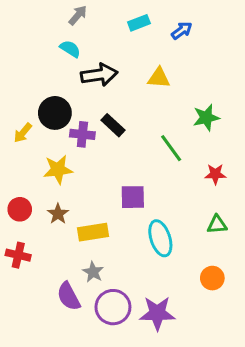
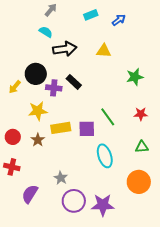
green line: (171, 148) -> (108, 117), moved
yellow rectangle: (93, 232) -> (61, 128), moved
orange circle: (212, 278) -> (139, 182), size x1.5
purple semicircle: (69, 296) -> (30, 194), moved, turned 60

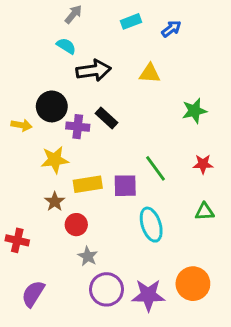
yellow arrow: (15, 87) -> (22, 125), turned -120
red circle: (13, 137) -> (76, 225), moved
orange circle: (139, 182) -> (193, 284), moved
purple semicircle: (30, 194) -> (33, 294), moved

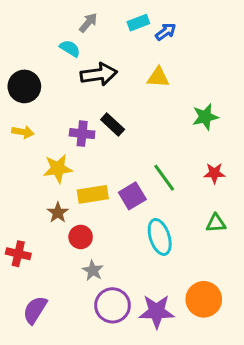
gray arrow: (73, 14) -> (88, 23), moved
blue arrow: (171, 29) -> (166, 32), moved
black circle: (52, 106) -> (24, 86), moved
purple square: (125, 186) -> (132, 196), turned -30

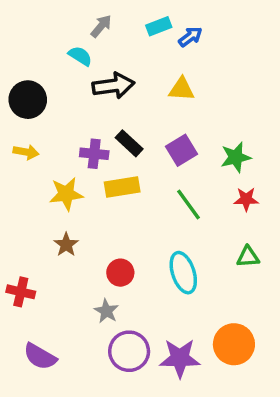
green star: (205, 117) -> (236, 157), moved
yellow rectangle: (93, 194) -> (122, 187), moved
purple square: (132, 196) -> (182, 150), moved
red circle: (81, 237) -> (120, 273), moved
purple semicircle: (35, 310) -> (40, 356), turned -92

